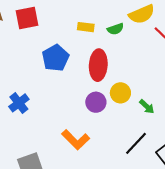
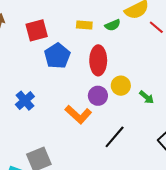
red square: (27, 18) -> (37, 30), moved
orange L-shape: (76, 140) -> (78, 115), moved
black line: (136, 143) -> (115, 137), moved

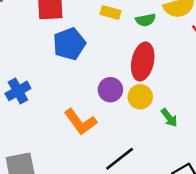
red ellipse: (98, 60) -> (143, 62), moved
purple circle: (98, 96) -> (110, 90), moved

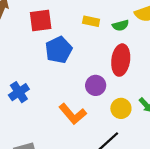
yellow circle: (140, 97) -> (121, 108), moved

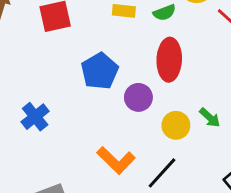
blue pentagon: (59, 50) -> (100, 71), moved
orange L-shape: (73, 114) -> (116, 160), moved

